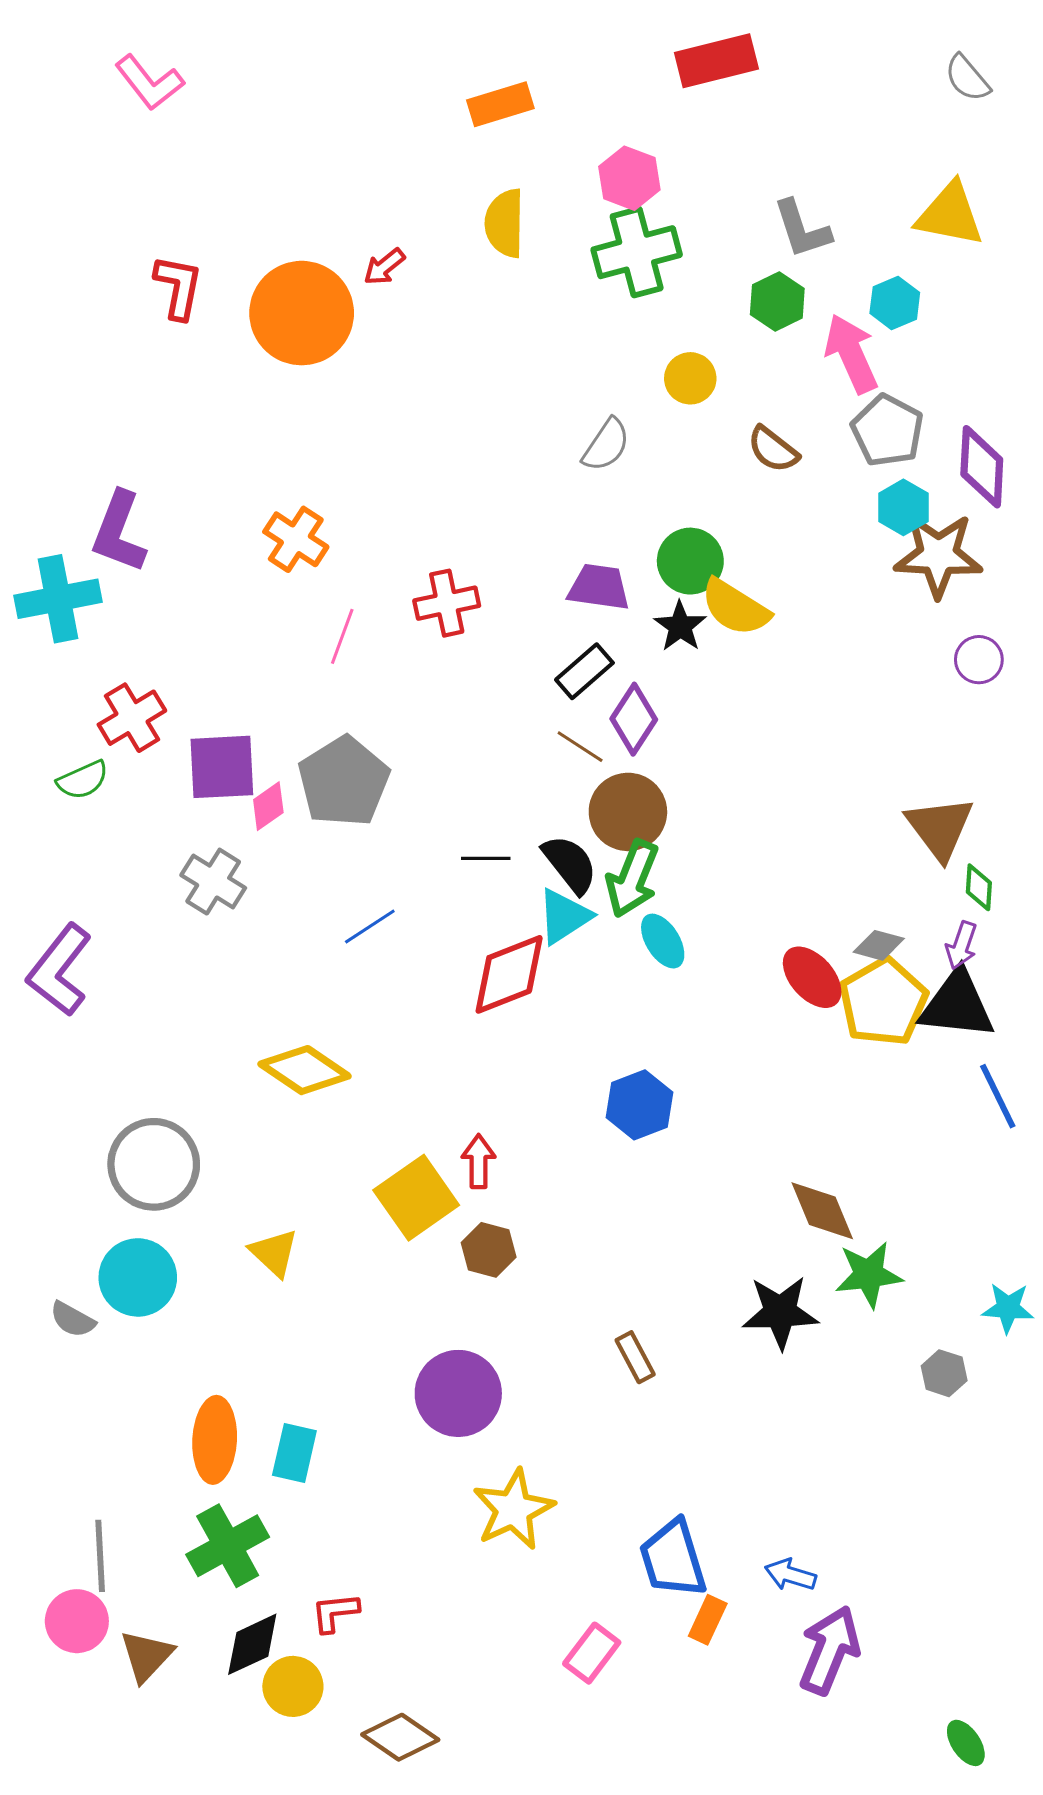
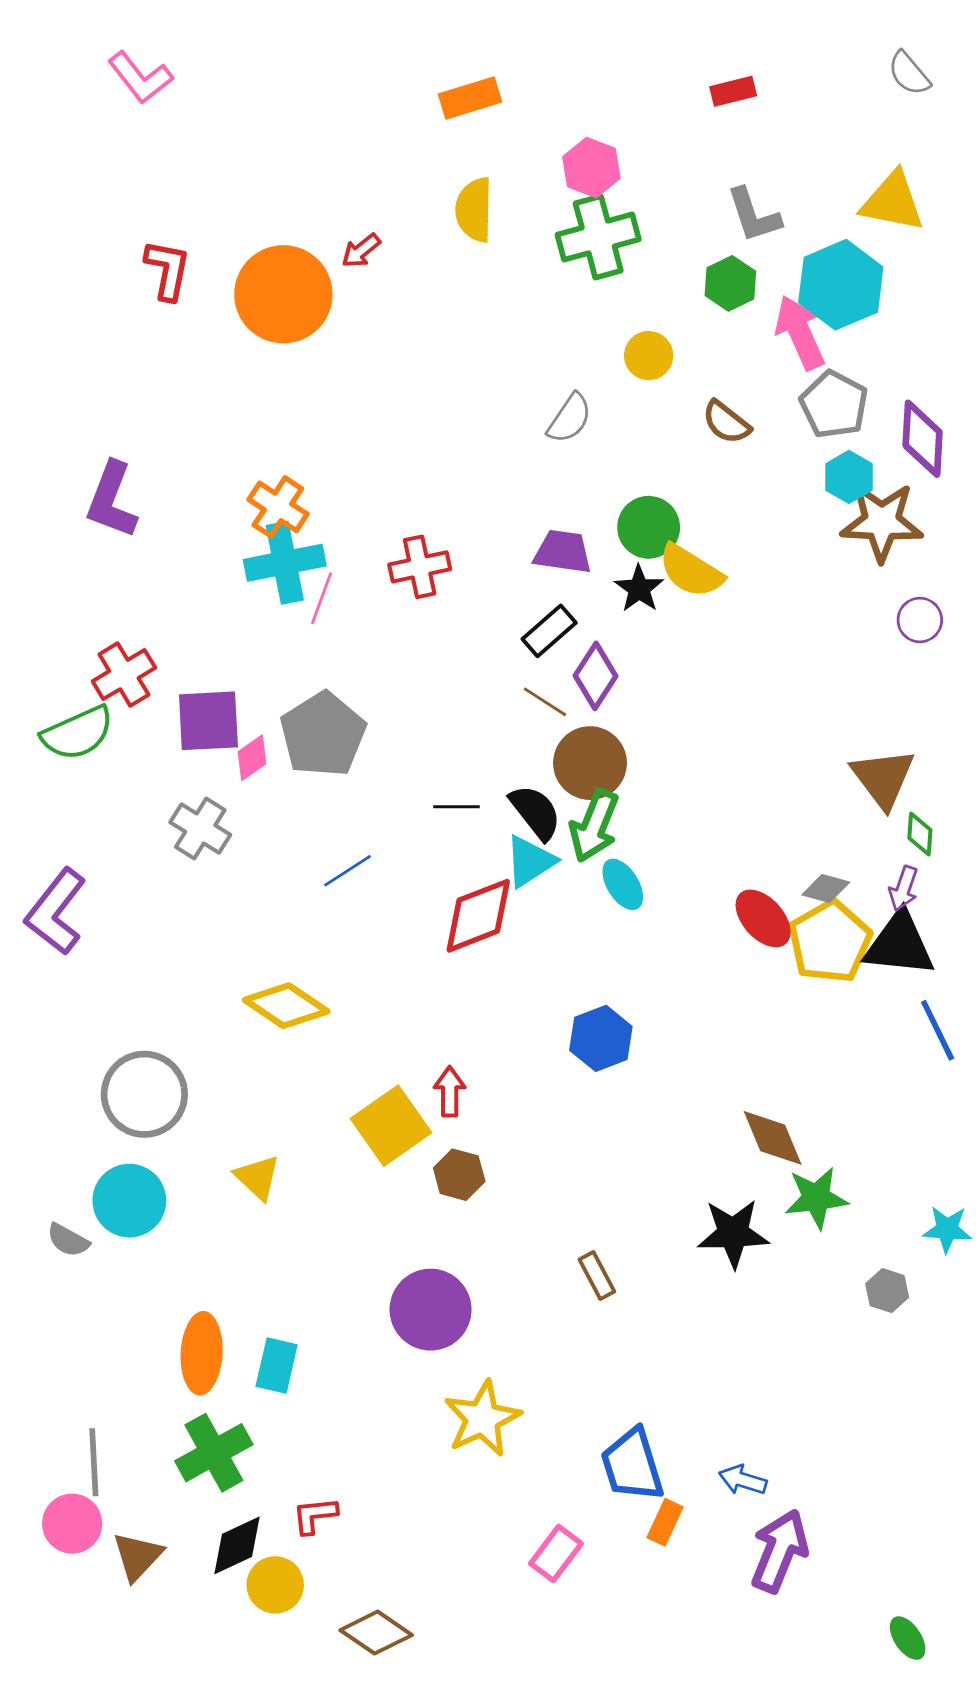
red rectangle: (716, 61) -> (733, 91), moved, size x0.6
cyan hexagon: (895, 303) -> (841, 285), size x1.8
cyan cross: (58, 599) -> (285, 563), moved
green semicircle: (83, 780) -> (78, 733), size x1.5

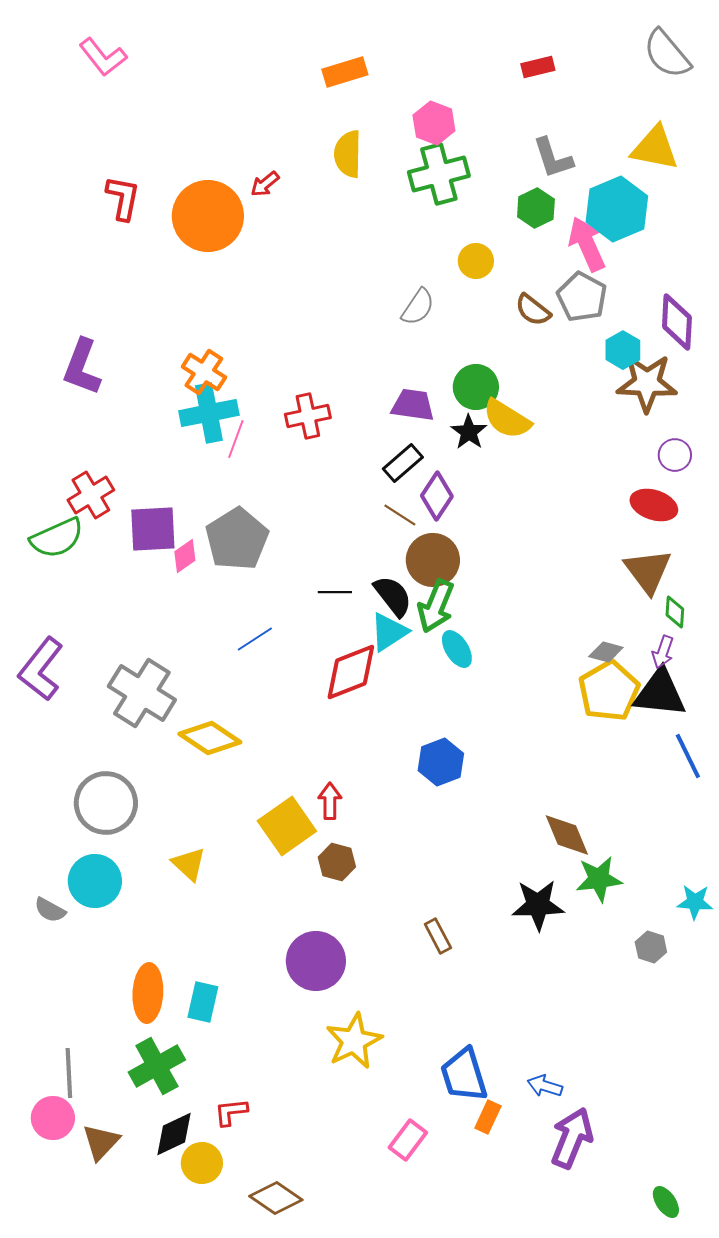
gray semicircle: (909, 73) -> (667, 54), size x1.5
gray pentagon: (834, 405) -> (582, 297), moved
gray cross: (200, 829) -> (142, 693), moved, size x1.5
red ellipse: (763, 918) -> (654, 505), moved, turned -30

